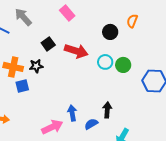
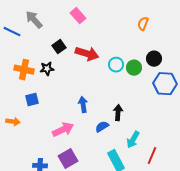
black circle: (110, 32) -> (154, 59), moved
blue square: (22, 86) -> (32, 100), moved
blue arrow: (72, 113) -> (83, 105), moved

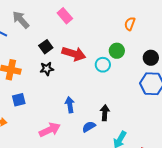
black circle: (154, 59) -> (151, 58), moved
green circle: (134, 68) -> (117, 51), moved
black star: (47, 69) -> (47, 69), moved

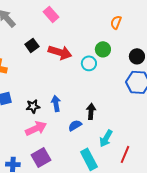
black star: (47, 69) -> (33, 106), moved

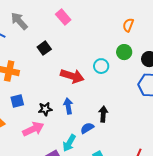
green circle: (103, 49) -> (124, 52), moved
red arrow: (60, 52) -> (72, 76), moved
pink arrow: (36, 128) -> (33, 129), moved
cyan arrow: (106, 138) -> (69, 143), moved

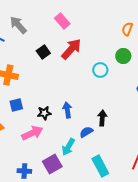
red arrow: (72, 76) -> (71, 49), moved, turned -65

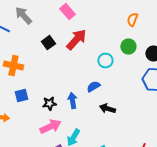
black arrow: (102, 118) -> (107, 109), turned -77
blue semicircle: (86, 132) -> (93, 87), moved
pink arrow: (32, 133) -> (50, 127), moved

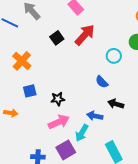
orange cross: (13, 66) -> (22, 61), turned 30
blue semicircle: (93, 87) -> (102, 82), turned -104
blue arrow: (72, 101) -> (95, 116), moved, turned -70

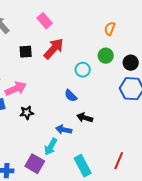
black square: (57, 38) -> (26, 52), turned 32
pink arrow: (59, 122) -> (16, 89), moved
purple square: (66, 150) -> (35, 164), turned -30

